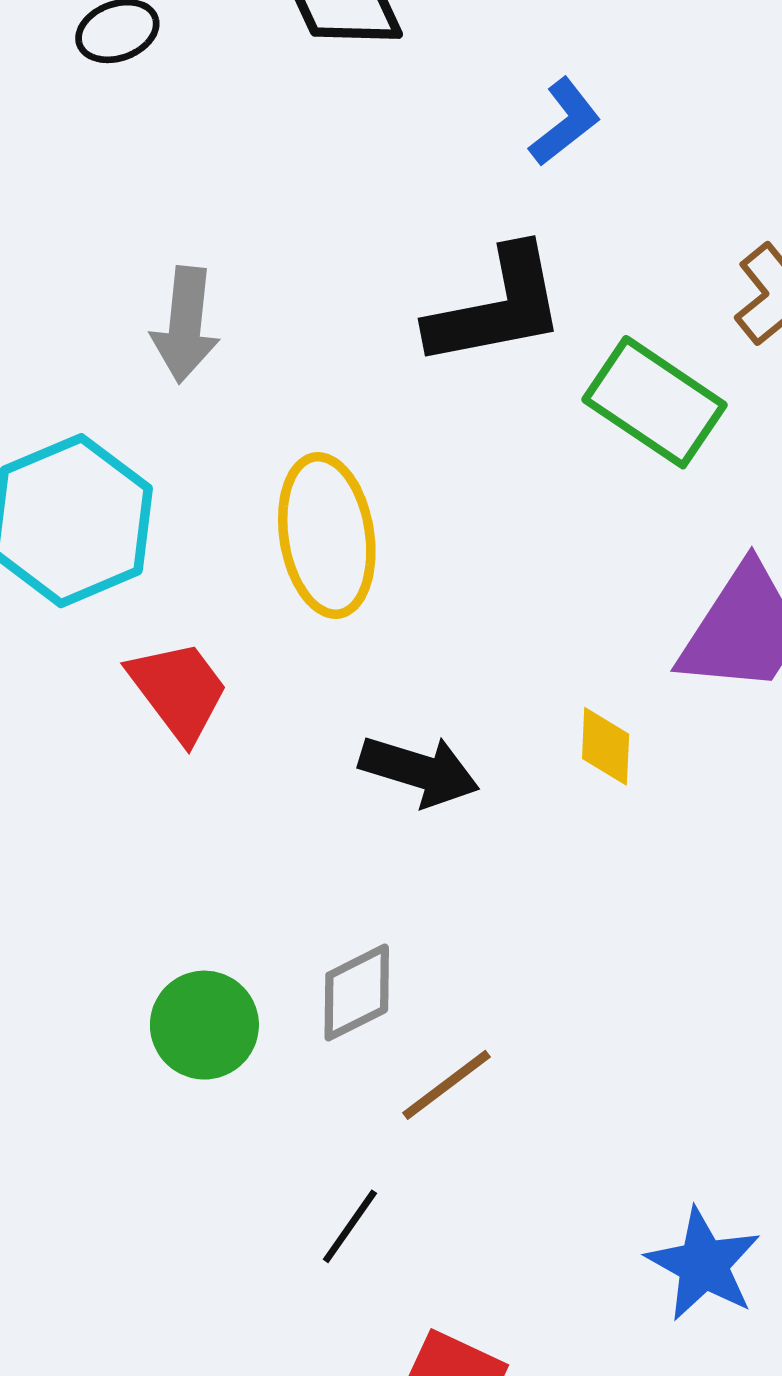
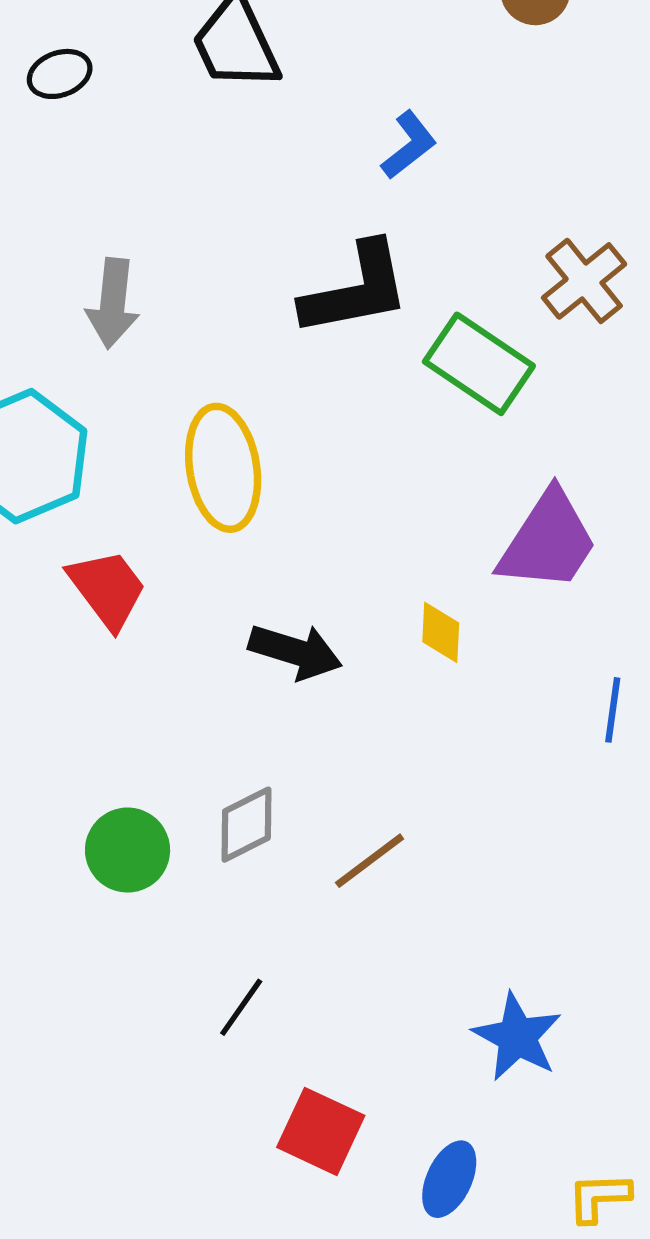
brown line: (446, 1085) -> (370, 861), moved

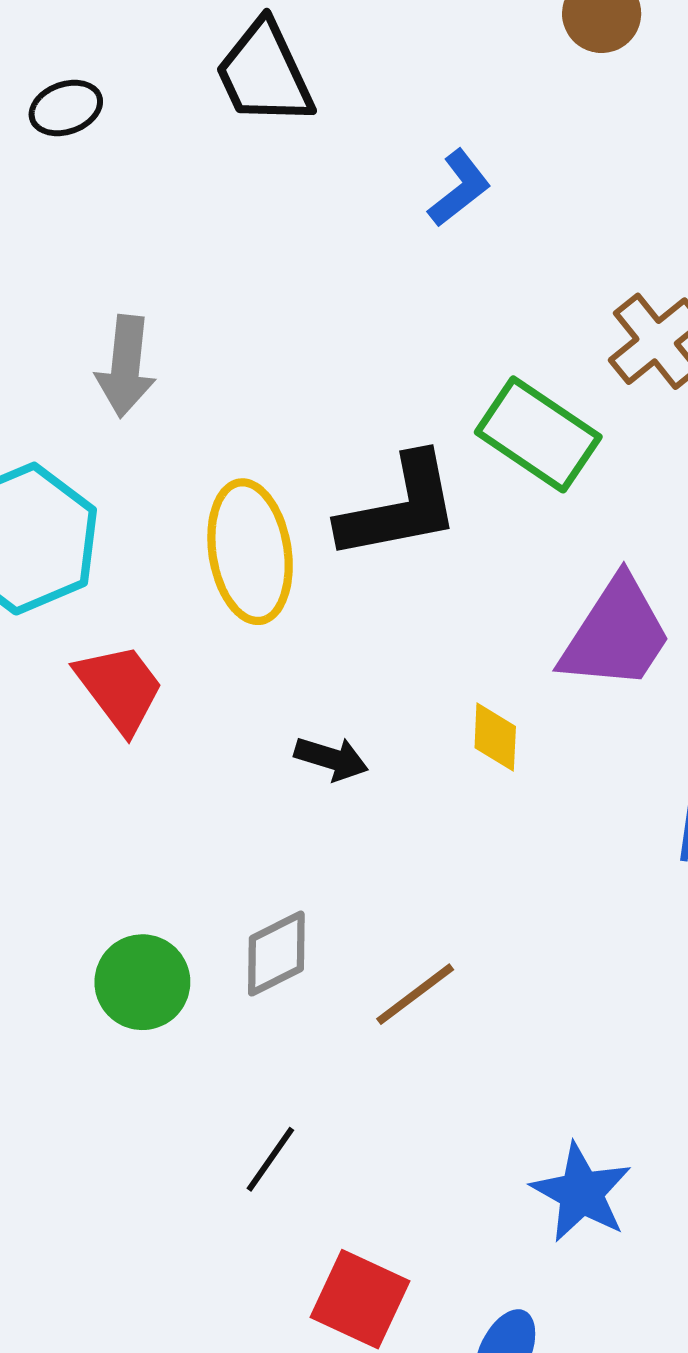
black L-shape: (356, 289) -> (400, 507), moved
black arrow: (295, 652) -> (331, 759), size x0.7

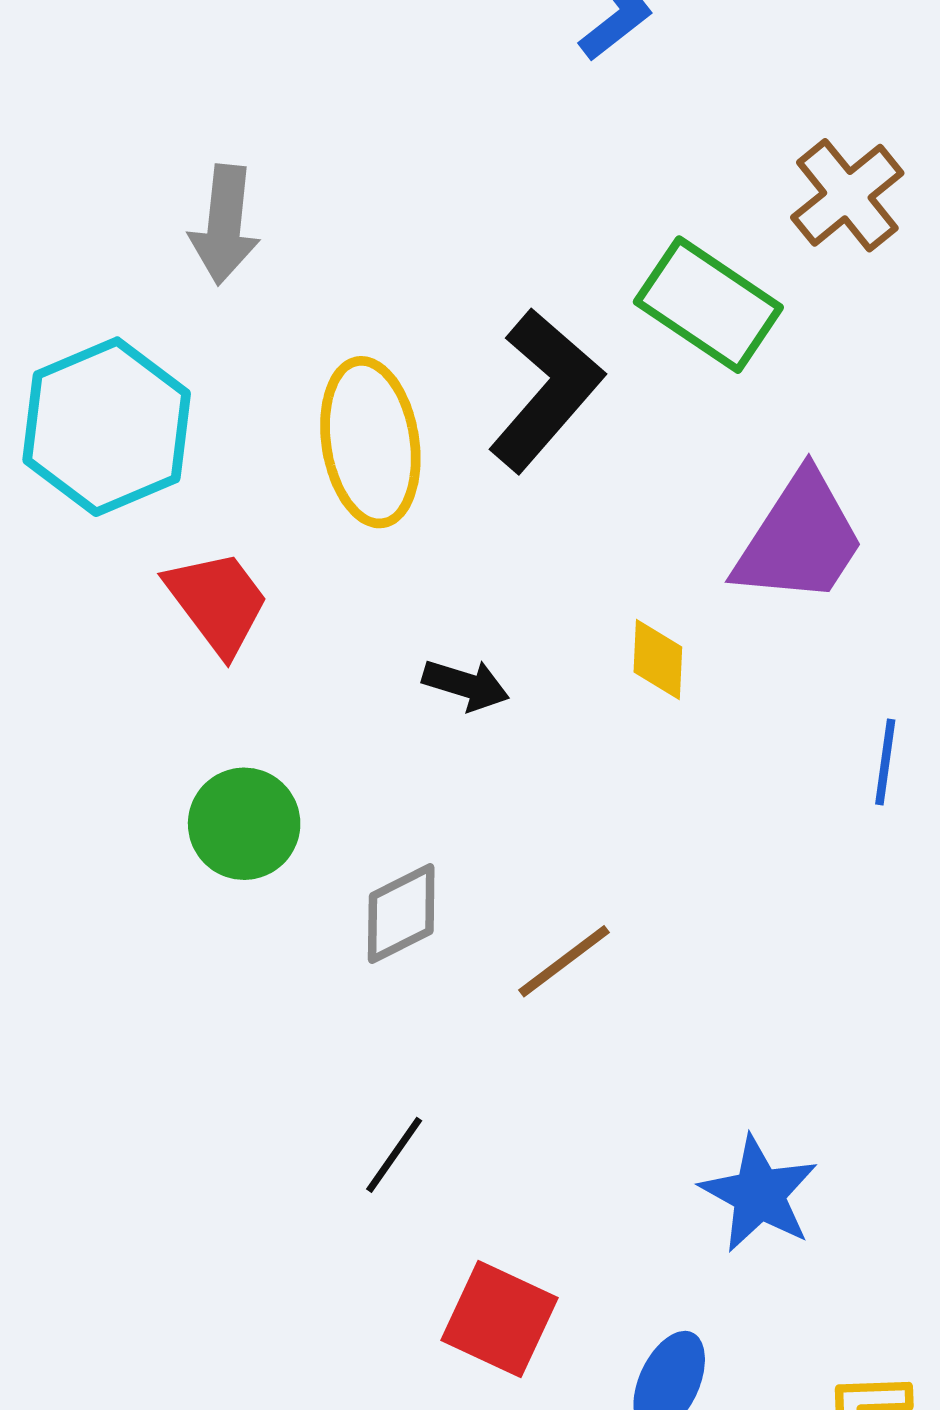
black L-shape: (400, 507) -> (546, 390), turned -38
green circle: (142, 982) -> (244, 824), moved

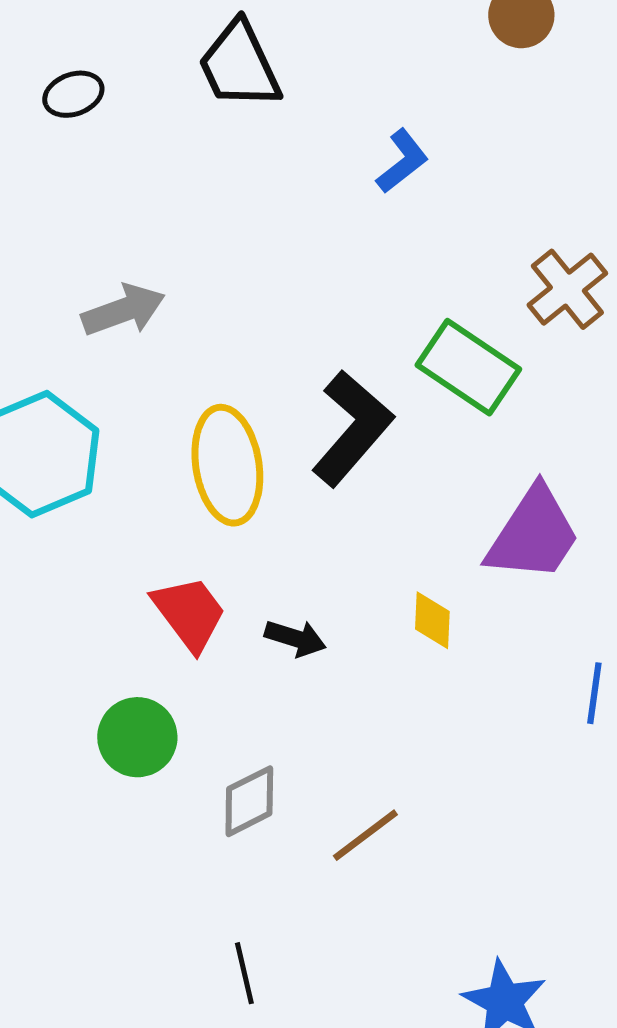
gray arrow: (224, 225) -> (123, 310), turned -116
red trapezoid: (217, 602) -> (189, 613), moved
black line: (394, 1155) -> (244, 973), turned -48

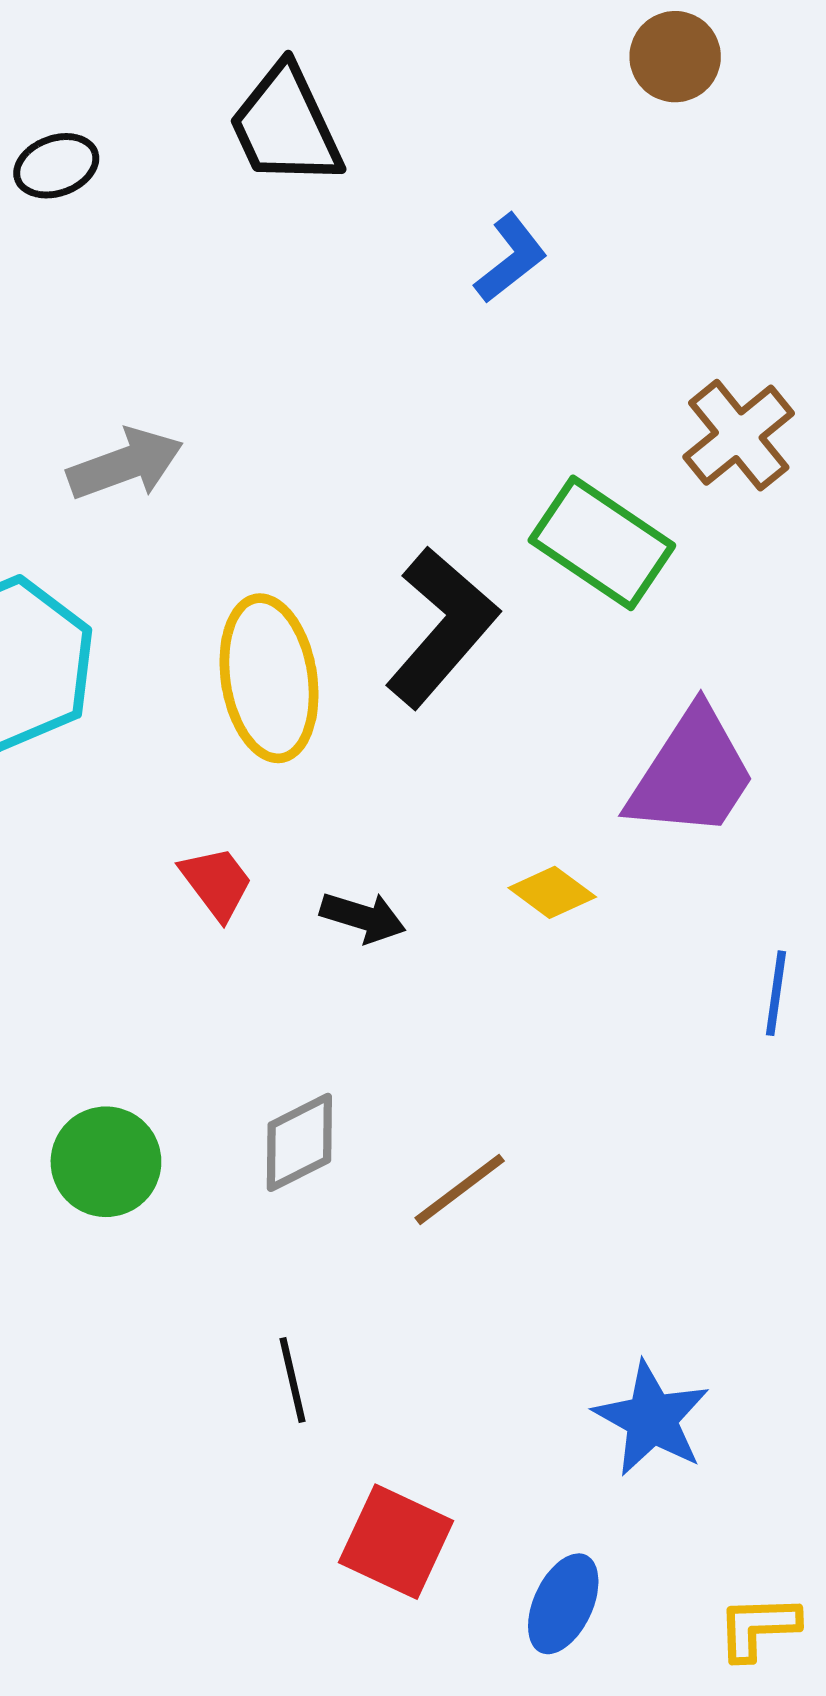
red trapezoid: (189, 613) -> (216, 883), size x0.7
yellow diamond: (432, 620) -> (552, 892), turned -56
green circle: (137, 737) -> (106, 1162), moved

